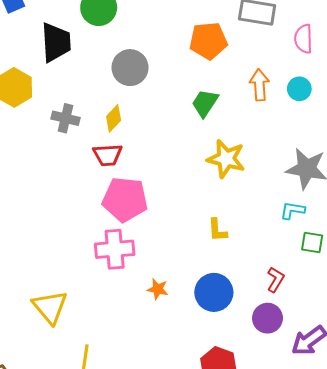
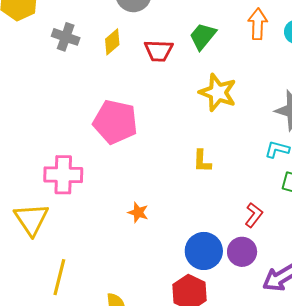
red trapezoid: (108, 155) -> (159, 51), moved
pink cross: (115, 249) -> (63, 175), moved
blue circle: (214, 292) -> (204, 251), moved

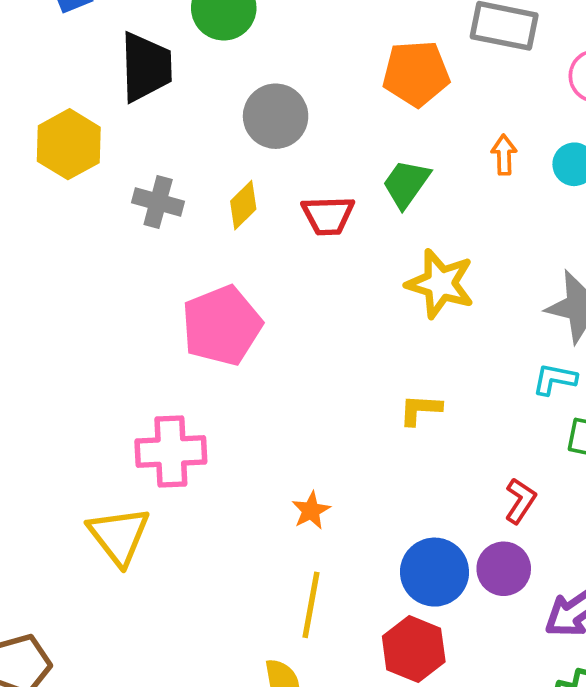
orange arrow: (258, 24) -> (504, 155), size x0.7
pink pentagon: (115, 122) -> (222, 326), moved, turned -30
yellow L-shape: (202, 161) -> (420, 410), turned 95
orange star: (138, 212) -> (311, 510), turned 30
yellow line: (59, 277) -> (311, 605), moved

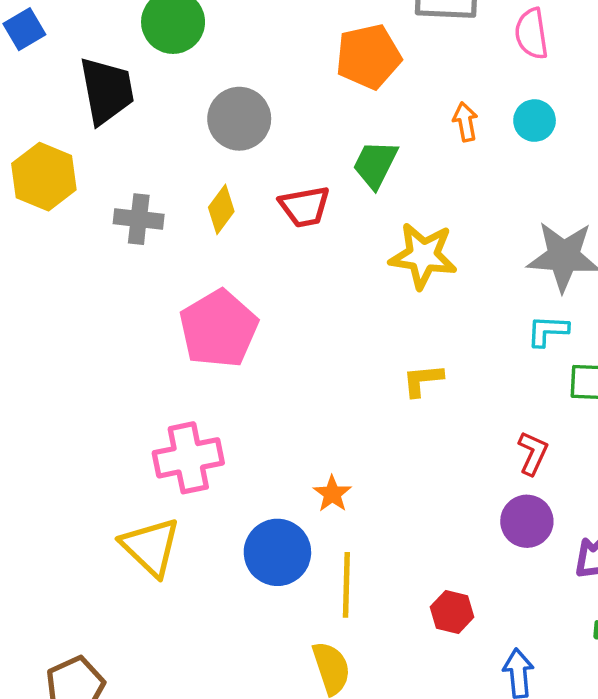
blue circle: (435, 572) -> (277, 552), moved
red hexagon: (414, 649) -> (452, 612), size x0.7

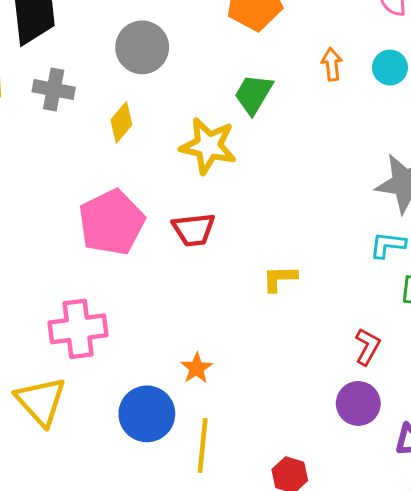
red trapezoid: (305, 207) -> (194, 230), moved
gray cross: (139, 219) -> (54, 89), moved
yellow star: (423, 256) -> (208, 146), moved

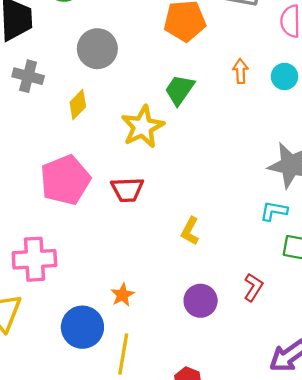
yellow star: (208, 146) -> (143, 127), turned 30
yellow L-shape: (280, 278) -> (190, 231), turned -64
purple circle: (358, 403) -> (201, 301), moved

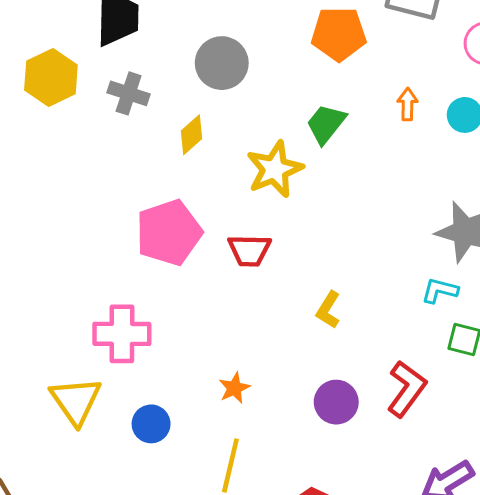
red L-shape: (253, 287) -> (407, 389), size x1.5
blue circle: (82, 327) -> (151, 424), moved, size x0.7

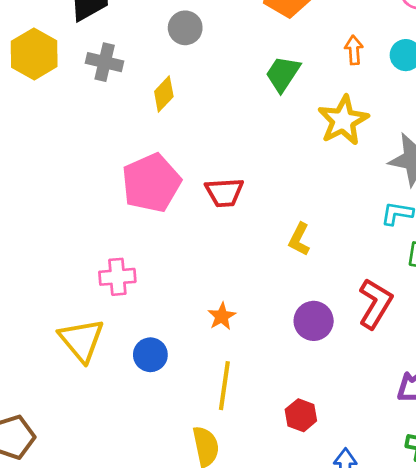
gray circle: (222, 63) -> (185, 28), size x0.7
yellow star: (275, 169) -> (343, 120), moved
pink cross: (122, 334) -> (117, 277), size x0.7

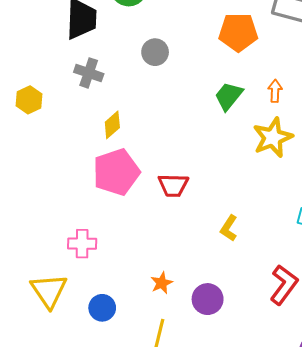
orange arrow: (354, 50) -> (275, 91), moved
yellow hexagon: (34, 54) -> (29, 100), moved, size x0.7
yellow diamond: (164, 94) -> (112, 125), moved
purple circle: (314, 321) -> (208, 299), moved

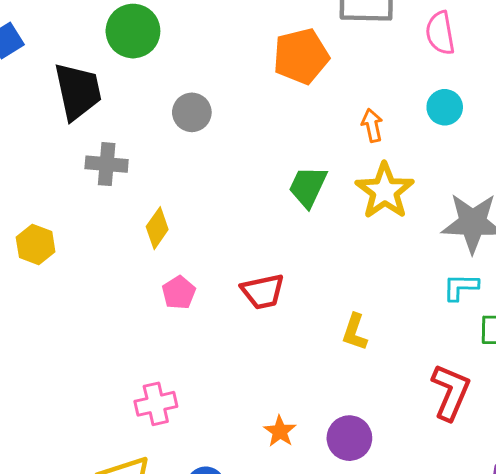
green trapezoid: (229, 96) -> (308, 187), moved
yellow hexagon: (29, 100) -> (36, 245), moved
pink pentagon: (116, 172) -> (179, 293), size x0.5

